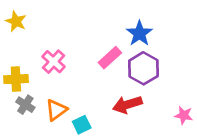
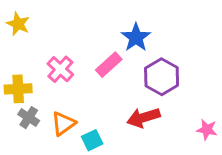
blue star: (139, 33) -> (136, 37), moved
pink rectangle: (110, 58) -> (109, 65), moved

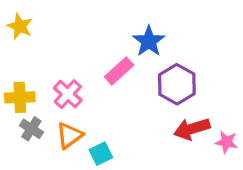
pink cross: (60, 69) -> (68, 94), moved
red arrow: (143, 118) -> (192, 129), moved

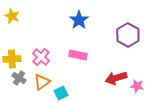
blue star: (149, 41) -> (79, 20), moved
pink rectangle: (119, 71) -> (78, 55), moved, turned 54
purple hexagon: (177, 84) -> (128, 35), moved

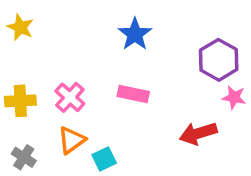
gray cross: (19, 78) -> (24, 157), moved
pink star: (137, 86) -> (234, 97), moved

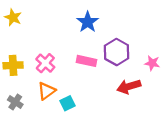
purple hexagon: (219, 60) -> (117, 52), moved

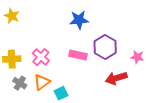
blue star: (88, 22) -> (79, 20), turned 30
gray cross: (15, 102) -> (20, 83), moved

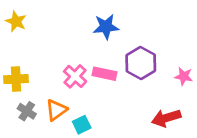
pink cross: (41, 57) -> (75, 76), moved
red arrow: (116, 78) -> (166, 118), moved

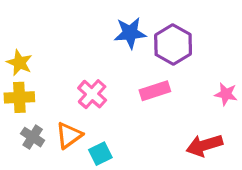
yellow star: (16, 21) -> (19, 63), moved
purple hexagon: (141, 63) -> (173, 45), moved
pink rectangle: (105, 74) -> (155, 91), moved, turned -30

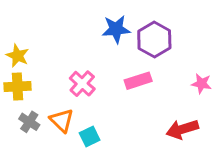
orange triangle: (69, 135) -> (62, 120), turned -40

